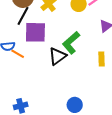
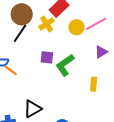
purple square: (35, 32) -> (47, 57), moved, size x0.6
black triangle: (58, 56) -> (32, 109), moved

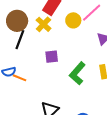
green L-shape: (65, 65) -> (77, 73), moved

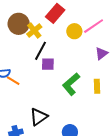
yellow cross: (44, 24) -> (34, 30), moved
black line: (20, 40) -> (40, 51), moved

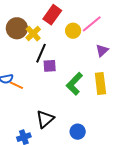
yellow rectangle: (97, 86) -> (100, 84), size x1.5

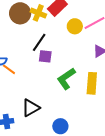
yellow cross: (33, 34) -> (38, 13), moved, turned -35

